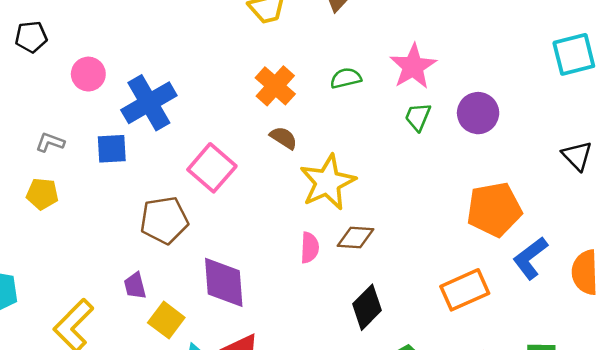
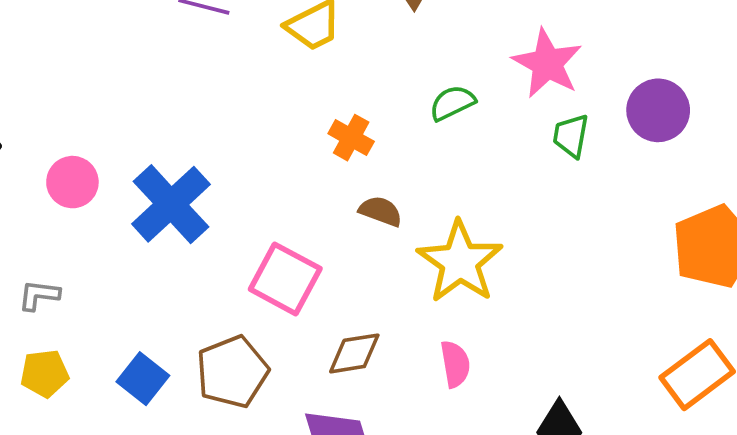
orange cross: (275, 86) -> (351, 138), size x0.7
blue square: (112, 149) -> (143, 379), moved, turned -36
brown diamond: (356, 237) -> (354, 353), moved

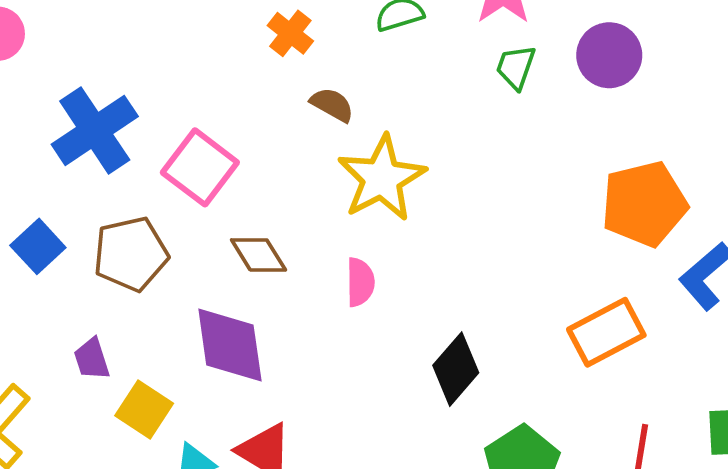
blue cross: (171, 204) -> (95, 130), moved
brown semicircle: (381, 211) -> (332, 105), moved
brown diamond: (354, 353) -> (259, 255), turned 58

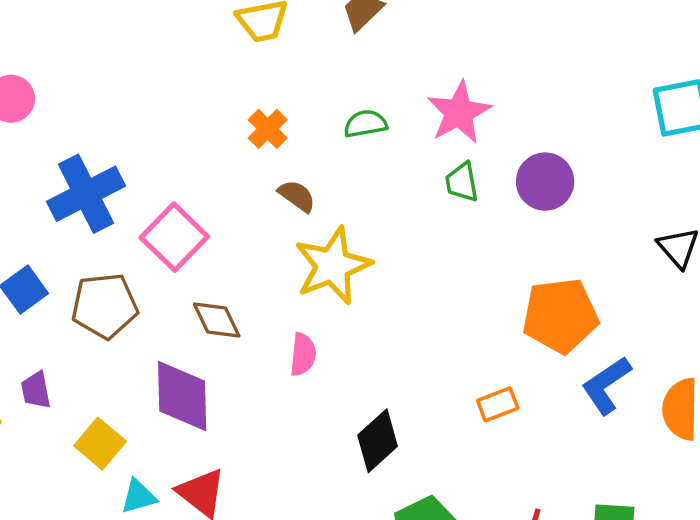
green trapezoid: (516, 67) -> (462, 182), turned -36
orange rectangle: (606, 332) -> (498, 404), moved, size x0.6
purple trapezoid: (92, 359) -> (36, 390), moved

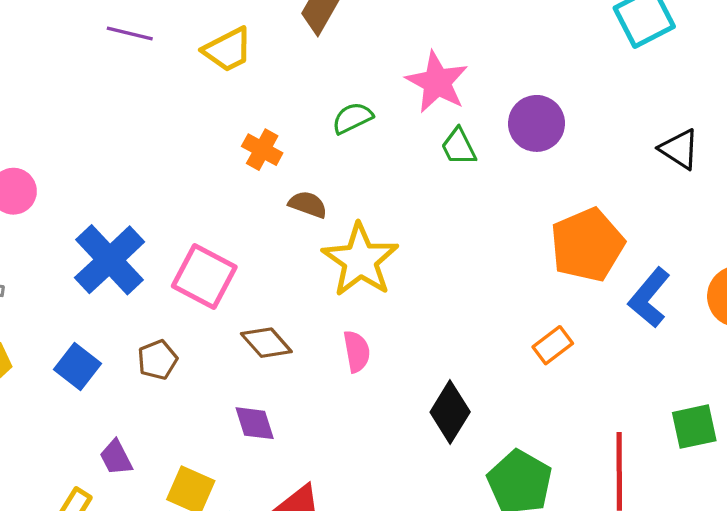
brown pentagon: (105, 306) -> (157, 360), size x0.6
purple diamond: (182, 396) -> (255, 423), size x0.6

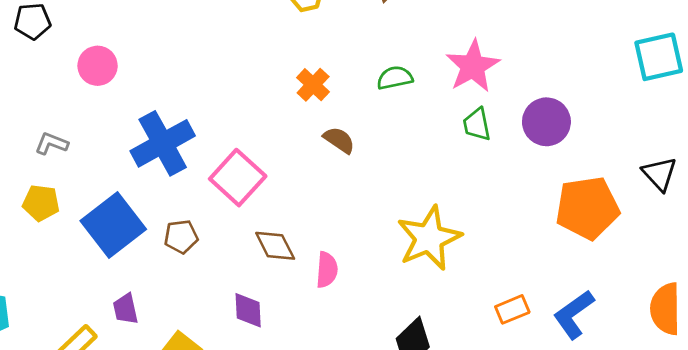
orange pentagon: (587, 245) -> (587, 208), moved
yellow star: (360, 260) -> (429, 238), moved
blue L-shape: (649, 298) -> (574, 314), moved
pink semicircle: (357, 351) -> (327, 270), moved
blue square: (78, 366) -> (113, 225), size x1.6

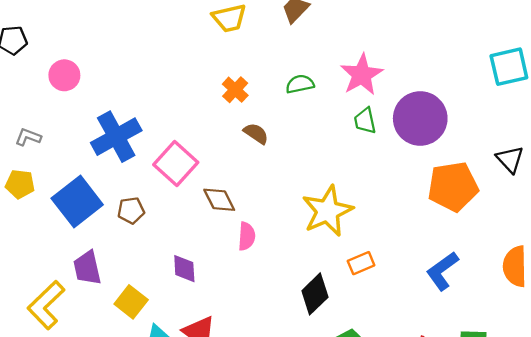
purple circle: (546, 122) -> (420, 118), size x1.4
brown diamond: (275, 246) -> (219, 200), moved
purple trapezoid: (126, 309) -> (87, 268), size x1.4
orange rectangle: (512, 309) -> (361, 263), moved

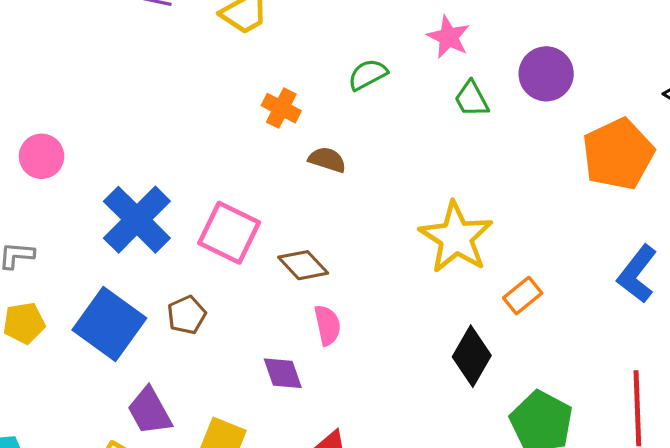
pink star: (362, 75) -> (448, 37), size x0.7
purple circle: (420, 118) -> (546, 74), size x0.7
pink semicircle: (247, 236) -> (327, 325), moved

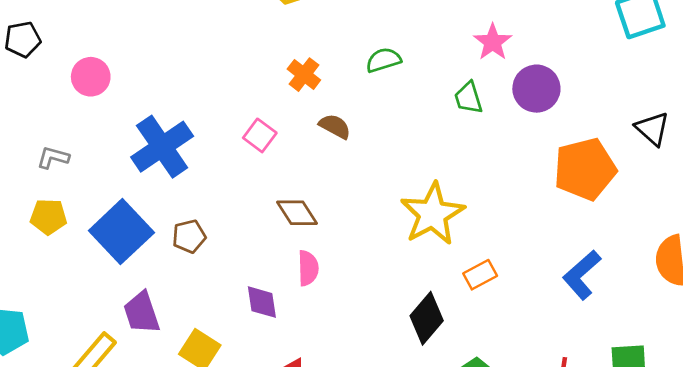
pink star: (448, 37) -> (493, 42), moved
pink square: (229, 233) -> (260, 135), moved, size x0.6

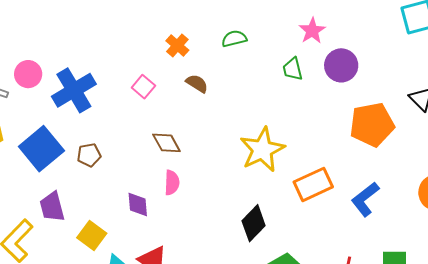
pink circle: (91, 77) -> (28, 74), moved
orange rectangle: (480, 275) -> (313, 184), moved, size x1.6

